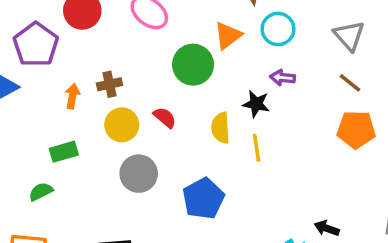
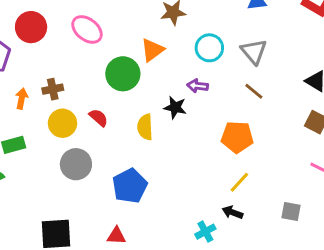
cyan circle: (278, 29) -> (209, 48), moved
orange pentagon: (356, 130) -> (237, 137), moved
yellow line: (257, 148) -> (239, 182), moved, turned 50

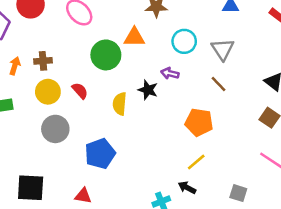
orange triangle: (152, 50) -> (134, 37), turned 30

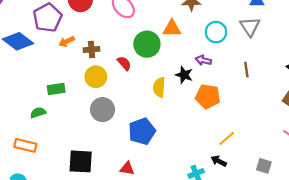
gray triangle: (223, 49) -> (250, 27), moved
orange arrow: (15, 66) -> (67, 41), moved, turned -133
brown line: (219, 84) -> (246, 70), turned 35
red semicircle: (80, 91) -> (124, 63), moved
orange pentagon: (199, 122) -> (208, 97), moved

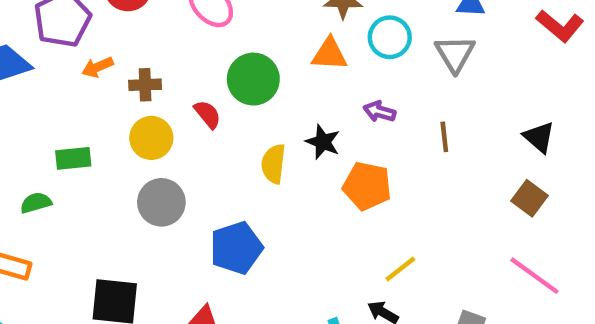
orange triangle: (172, 28) -> (329, 54), moved
cyan circle: (216, 32) -> (390, 37), moved
purple arrow: (203, 60) -> (379, 112), moved

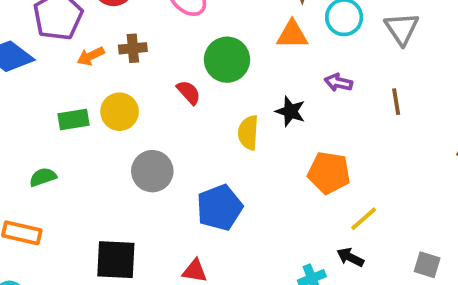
brown cross: (145, 85) -> (133, 48), moved
yellow circle: (151, 138) -> (120, 112), moved
green rectangle: (73, 158) -> (73, 119), moved
orange pentagon: (367, 186) -> (329, 173), moved

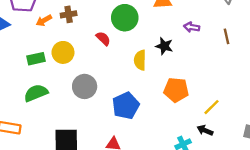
orange pentagon: (329, 173) -> (176, 90), moved
green semicircle: (43, 177) -> (36, 93), moved, size x1.5

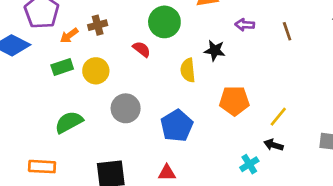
green rectangle: (36, 59) -> (62, 67), moved

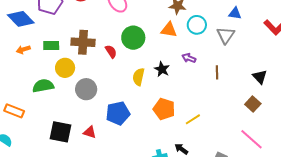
brown cross: (98, 25) -> (83, 42), moved, size x1.6
orange arrow: (69, 35) -> (23, 49), moved
yellow circle: (96, 71) -> (65, 68), moved
yellow line: (278, 117) -> (193, 119), moved
red triangle: (167, 173) -> (90, 132), moved

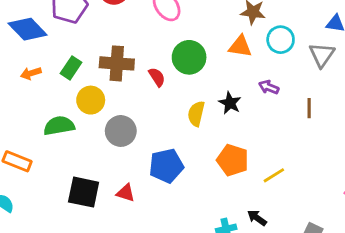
green rectangle: (51, 46) -> (71, 68), turned -56

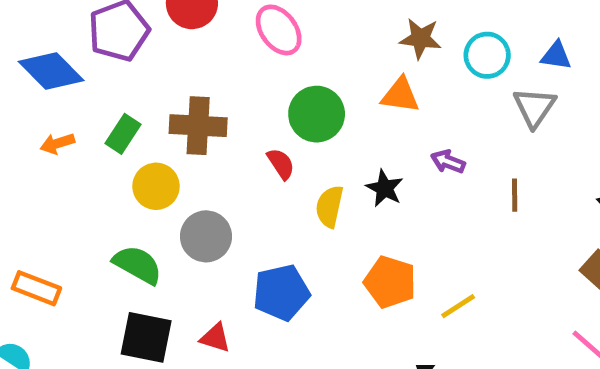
cyan circle: (281, 40) -> (487, 55), moved
red semicircle: (157, 77) -> (281, 164), moved
green semicircle: (59, 126) -> (138, 265), moved, turned 40

